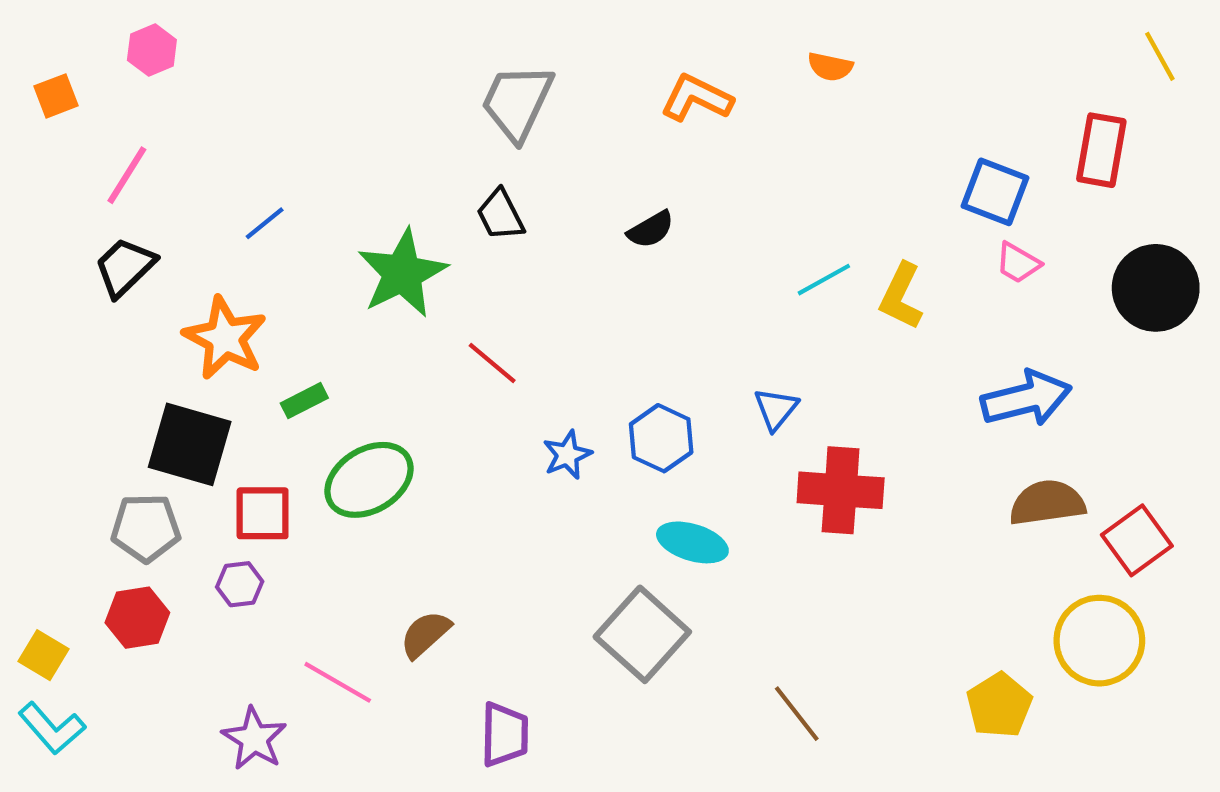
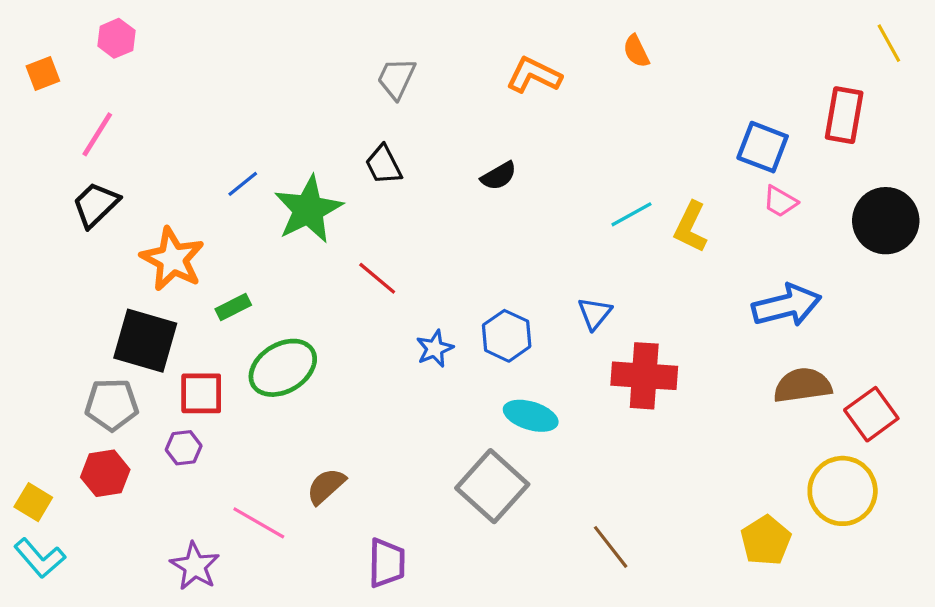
orange semicircle: (830, 67) -> (636, 51), turned 52
gray trapezoid: (517, 102) -> (396, 78), size x0.7
blue line: (265, 223) -> (243, 184), moved

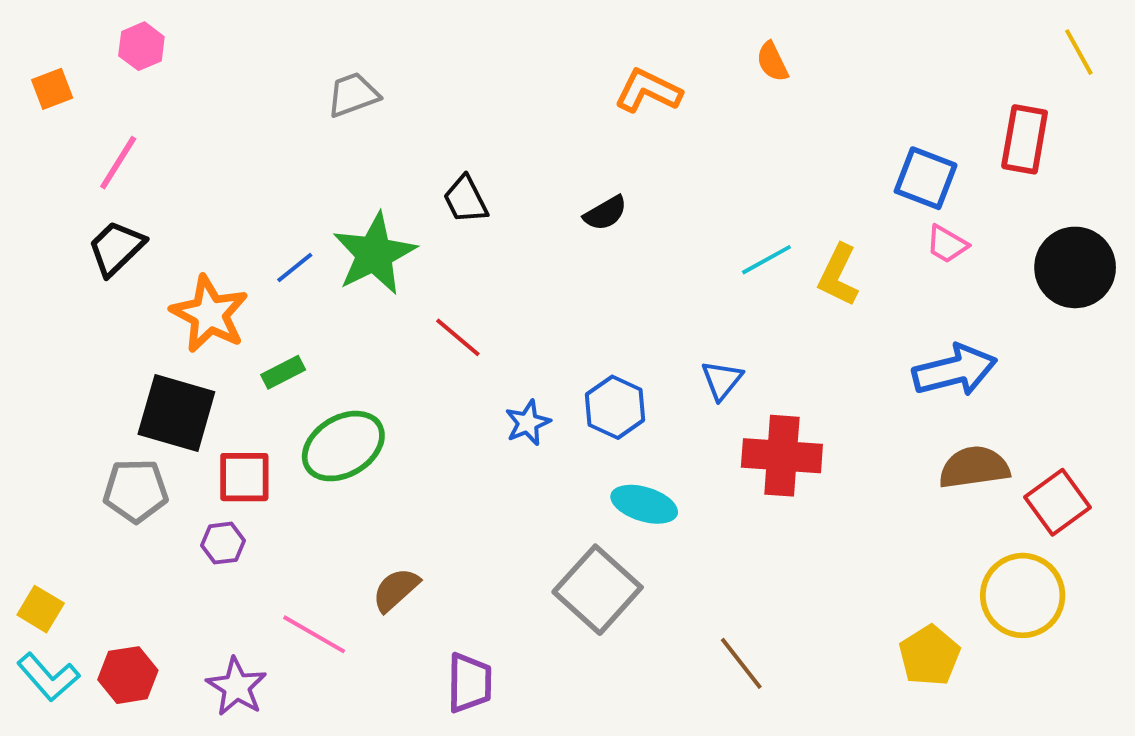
gray trapezoid: (396, 78) -> (353, 95), moved, turned 45
blue line: (243, 184) -> (295, 267), moved
red hexagon: (105, 473) -> (128, 675), moved

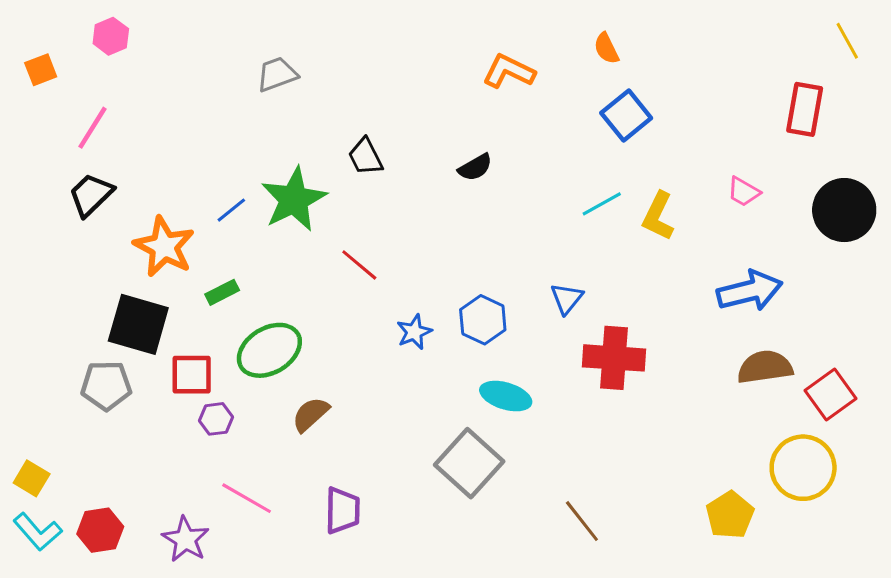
blue square: (926, 178) -> (626, 115), moved, turned 30
purple hexagon: (223, 543) -> (216, 419), moved
brown semicircle: (396, 590) -> (311, 414), moved
purple trapezoid: (469, 683) -> (343, 510), moved

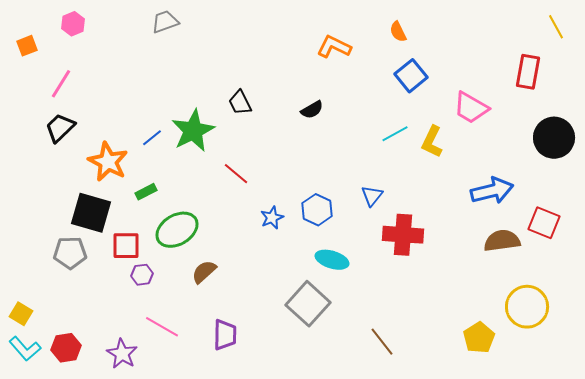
gray trapezoid: (277, 74) -> (165, 22), moved
pink trapezoid: (744, 192) -> (471, 108), moved, size x1.6
red square: (830, 395) -> (544, 223), moved, turned -32

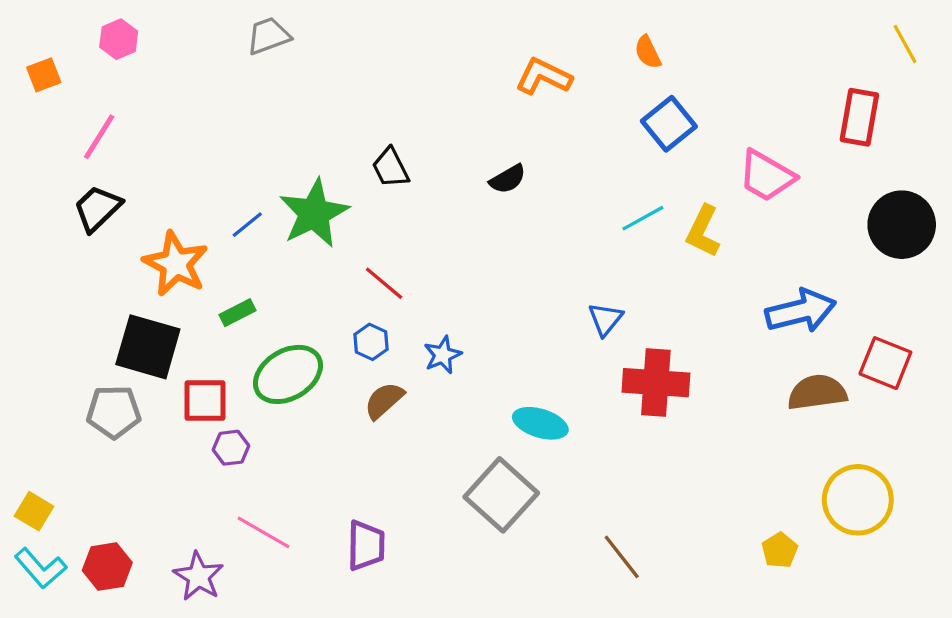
blue hexagon: (317, 210) -> (371, 342), moved, size x0.7
brown semicircle: (204, 272) -> (384, 400), moved
yellow pentagon: (479, 338) -> (780, 550), size x0.7

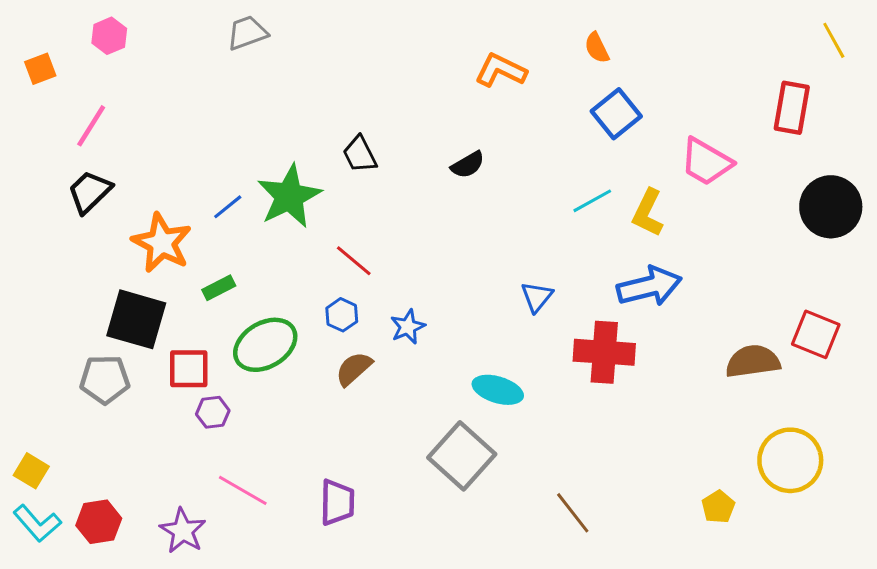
blue arrow: (801, 311) -> (649, 286), moved
blue triangle: (605, 319) -> (537, 297), moved

